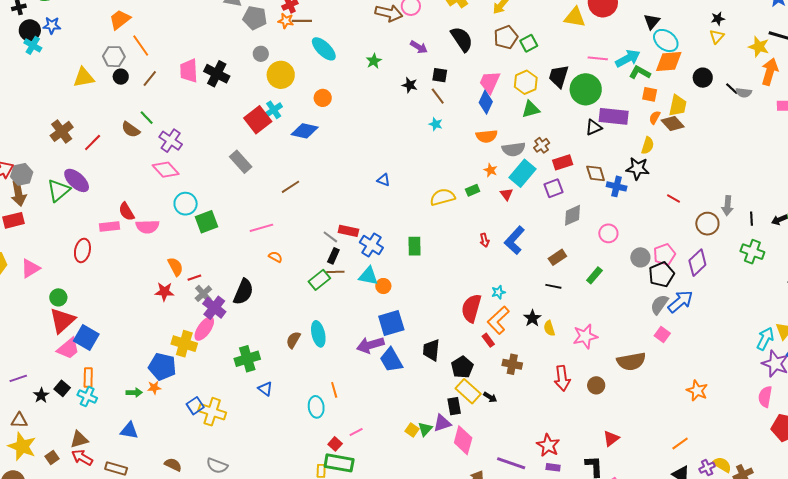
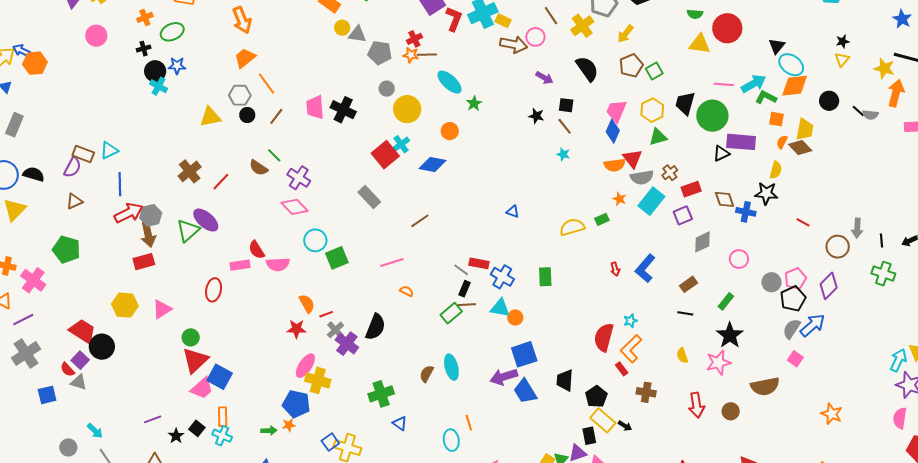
green star: (374, 61) -> (474, 103), moved
red triangle: (507, 194) -> (632, 159), moved, size x1.5
black star: (532, 318) -> (730, 335), moved, size x1.5
pink ellipse: (204, 329) -> (305, 366), moved

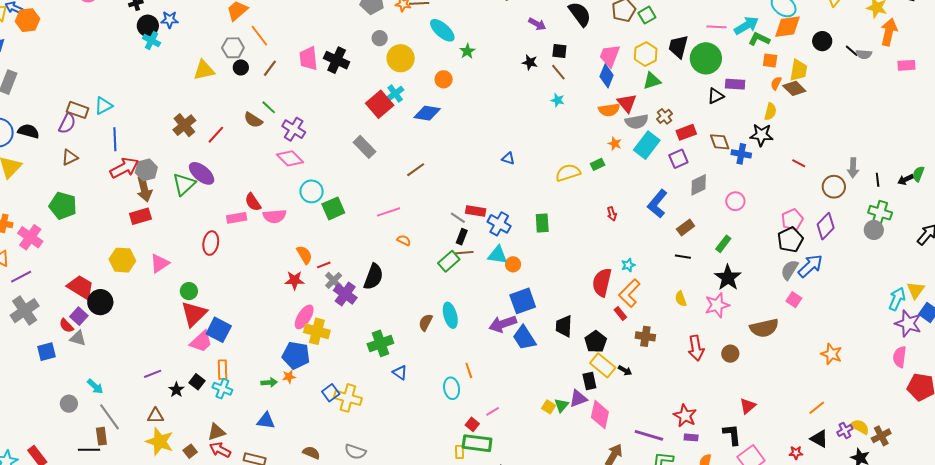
purple rectangle: (741, 142) -> (735, 84), size x0.7
blue L-shape: (645, 268) -> (657, 204), moved
gray circle: (771, 282) -> (874, 230), moved

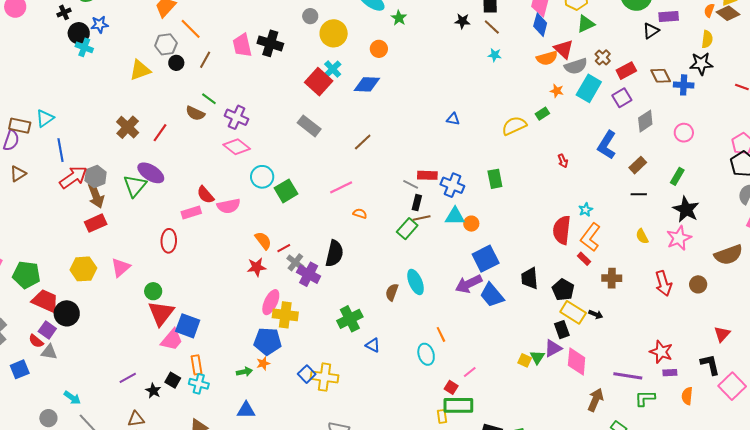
green pentagon: (63, 206) -> (26, 275), moved

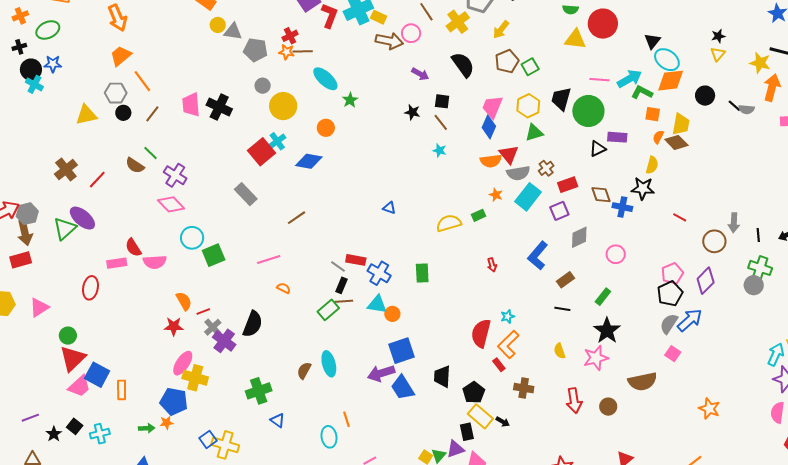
orange rectangle: (196, 365) -> (122, 390), moved
cyan cross: (199, 384) -> (100, 434), turned -36

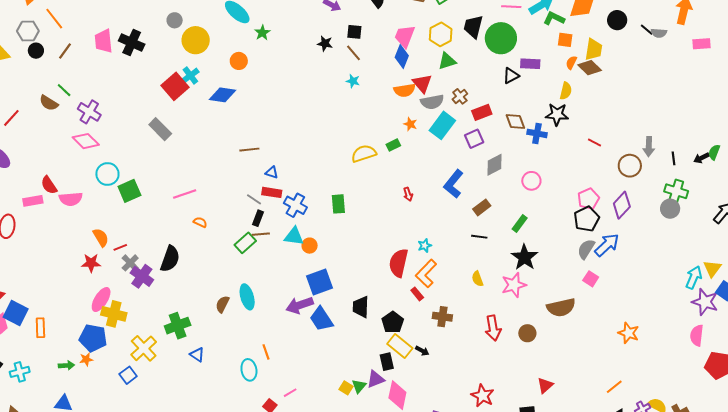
blue triangle: (389, 208) -> (272, 172), moved
brown line: (296, 218) -> (249, 150), moved, turned 30
yellow cross: (225, 445) -> (144, 348), moved, turned 32

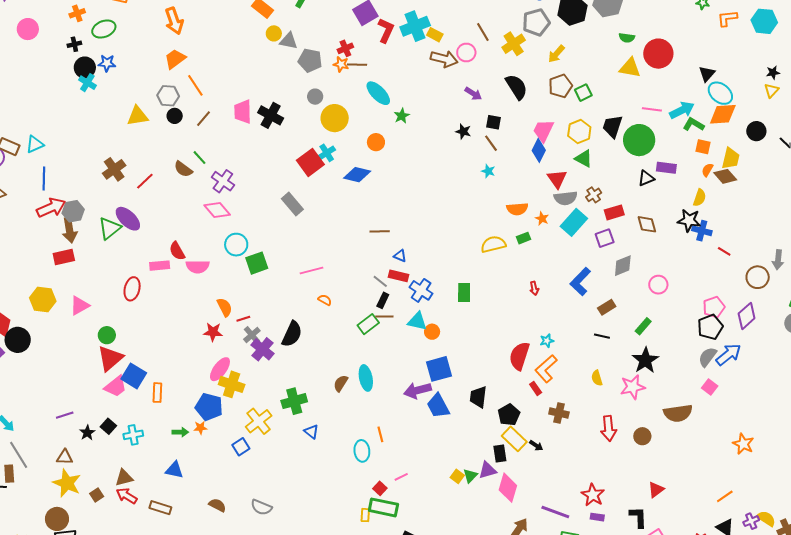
green triangle: (447, 61) -> (584, 159), turned 42
orange semicircle: (405, 90) -> (517, 209), moved
blue cross: (537, 133) -> (702, 231), moved

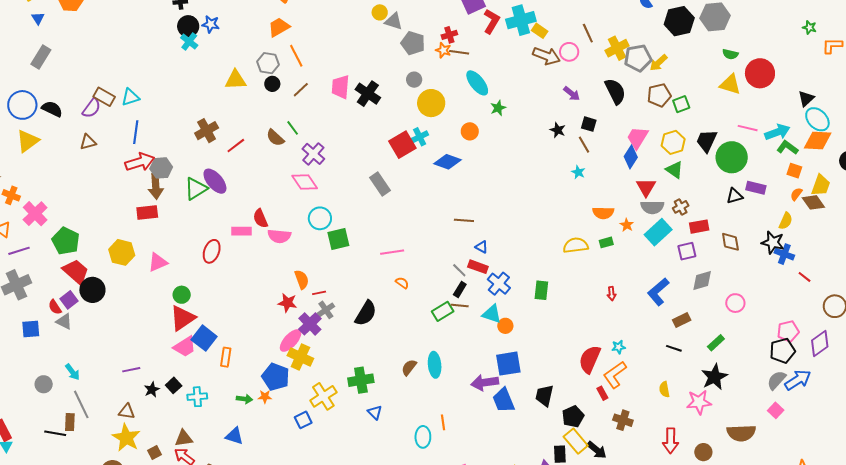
gray pentagon: (536, 22) -> (638, 58), moved
purple cross: (263, 349) -> (310, 324), moved
black arrow: (536, 445) -> (597, 450), size x1.5

